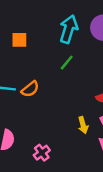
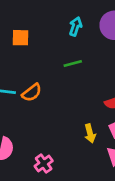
cyan arrow: (69, 29) -> (76, 26), size x0.6
green line: (67, 63) -> (73, 64), turned 35

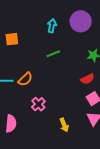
yellow arrow: (90, 133) -> (64, 125), moved
pink cross: (44, 164) -> (38, 104), moved

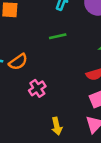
pink cross: (38, 104) -> (37, 88), moved

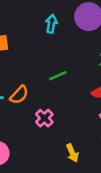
green line: (58, 36) -> (58, 76), moved

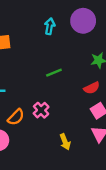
orange semicircle: (19, 95) -> (16, 117), moved

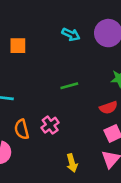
cyan arrow: (50, 26) -> (71, 34), turned 98
orange semicircle: (16, 117) -> (22, 129), turned 114

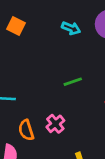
orange square: (18, 46) -> (16, 26), moved, turned 30

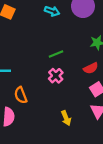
pink cross: (55, 124) -> (56, 76), moved

